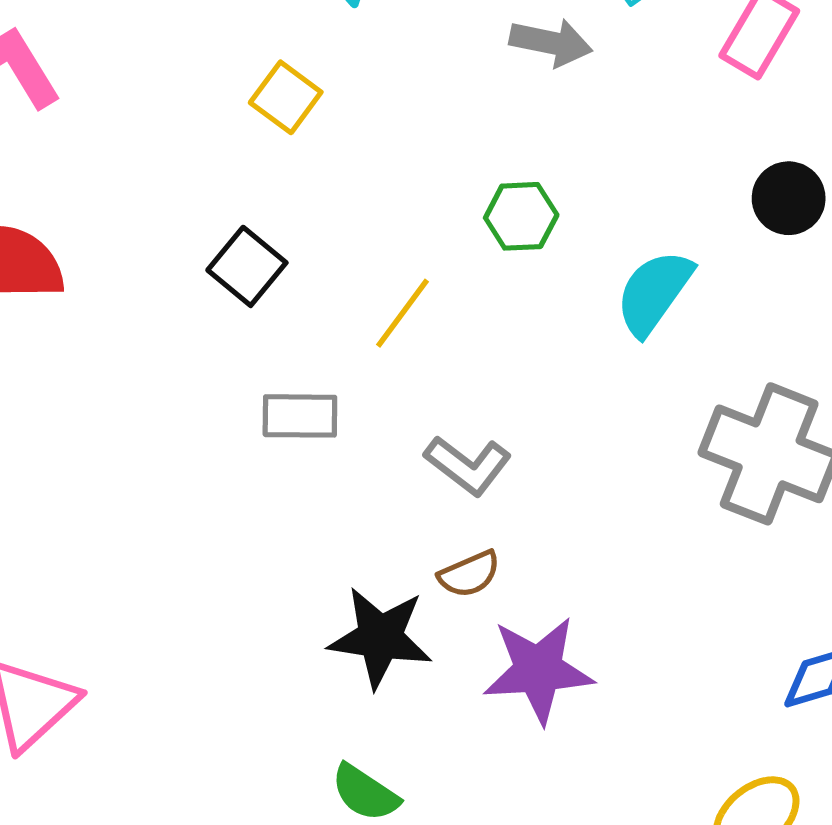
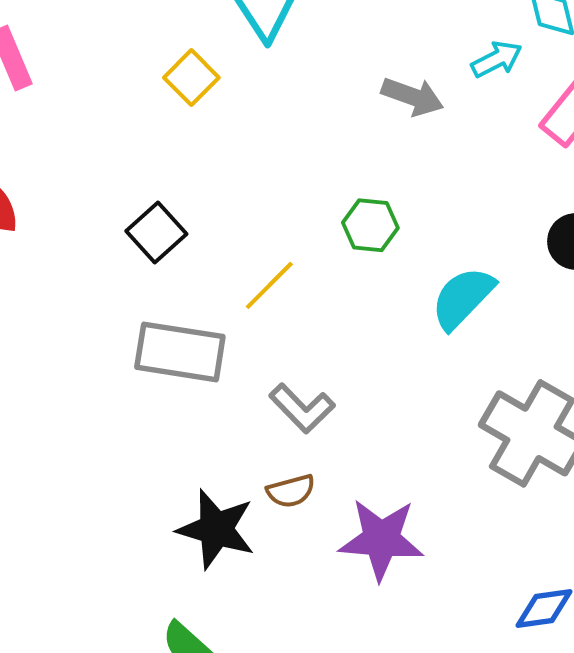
yellow square: (286, 97) -> (191, 78), moved
gray rectangle: (300, 416) -> (180, 352), size x1.5
purple star: (538, 670) -> (381, 539), moved

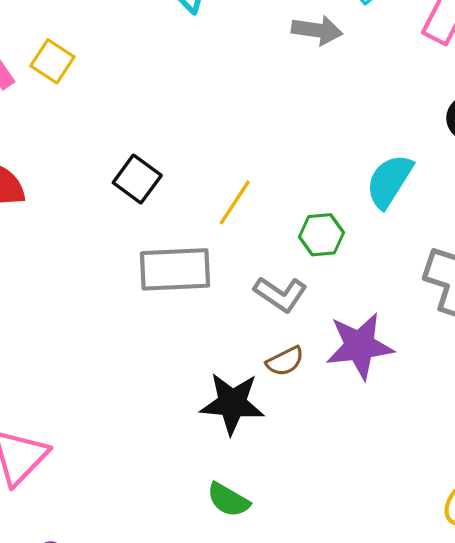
yellow square: (191, 78) -> (52, 61), moved
green hexagon: (370, 225) -> (321, 235), moved
purple star: (381, 539) -> (360, 346), moved

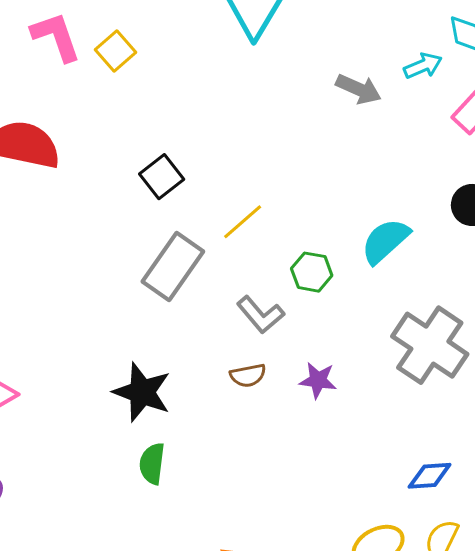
gray rectangle: (175, 269) -> (173, 266), turned -68
purple star: (360, 346) -> (318, 380), size x0.6
black star: (232, 403) -> (142, 392), moved
green semicircle: (228, 500) -> (152, 464), moved, turned 51

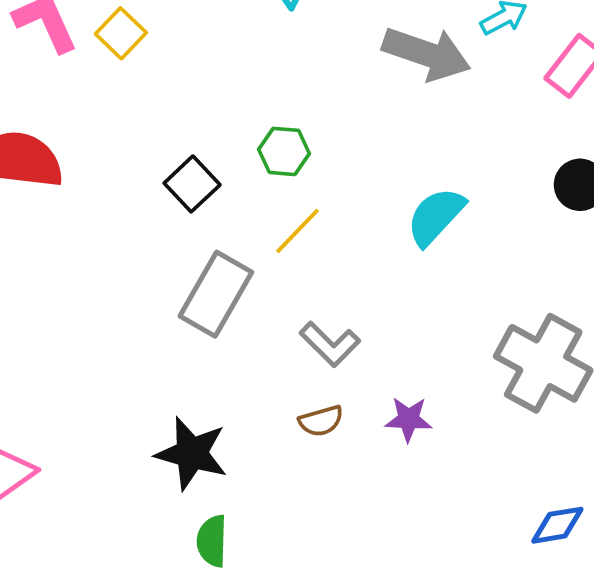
gray arrow: (359, 89) -> (427, 54), size x1.5
cyan semicircle: (385, 241) -> (436, 216), moved
green hexagon: (312, 272) -> (284, 151), moved

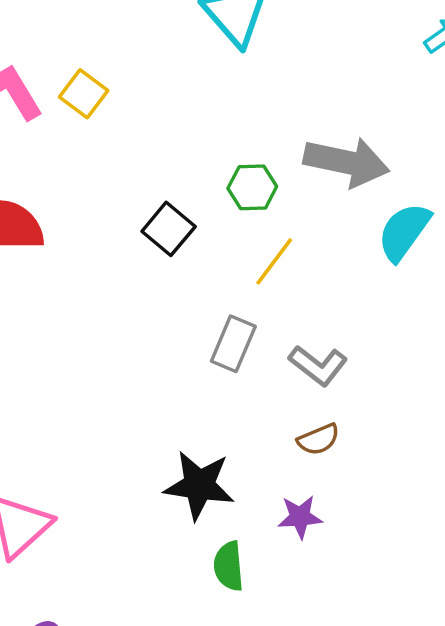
gray arrow: (427, 54) -> (346, 162), moved
gray rectangle: (216, 294) -> (233, 344), moved, size x0.7
purple star: (408, 419) -> (300, 517), moved

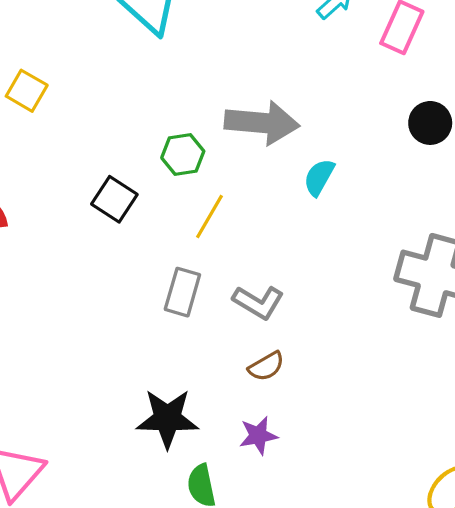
cyan semicircle: (404, 232) -> (319, 177), size x0.7

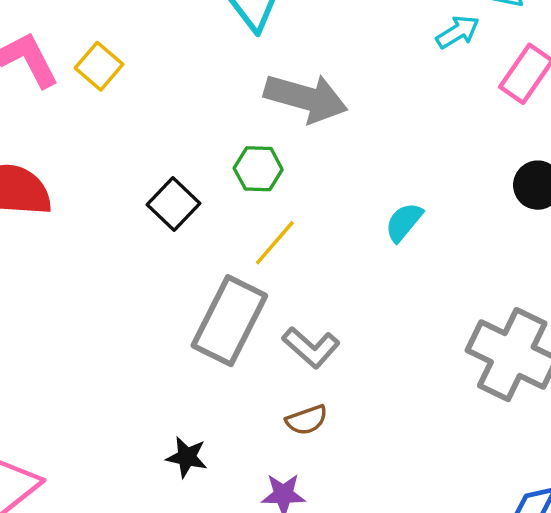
gray arrow: (262, 123) -> (306, 98), moved
gray rectangle: (182, 292) -> (229, 321), size x1.6
black star: (167, 419) -> (187, 457), size x0.6

